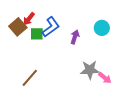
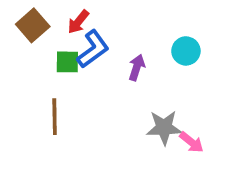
red arrow: (29, 19) -> (78, 22), moved
brown square: (18, 27) -> (33, 25), moved
brown line: (30, 78) -> (55, 117), moved, turned -42

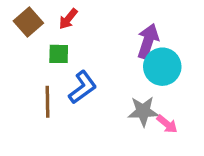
blue L-shape: (93, 49) -> (83, 87), moved
cyan circle: (186, 51) -> (162, 67), moved, size x1.5
purple arrow: (137, 67) -> (148, 41), moved, size x1.5

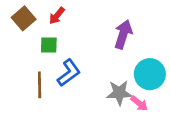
cyan circle: (162, 67) -> (150, 74), moved

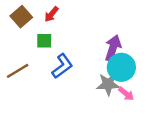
purple arrow: (123, 34) -> (113, 48), moved
cyan circle: (150, 74) -> (121, 67), moved
brown line: (40, 85) -> (18, 71), moved, turned 60

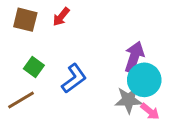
brown square: (21, 17) -> (25, 20), turned -35
green square: (44, 41) -> (34, 67), moved, turned 35
brown line: (18, 71) -> (21, 100), moved

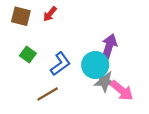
cyan circle: (144, 80) -> (95, 65), moved
brown line: (21, 100) -> (48, 94), moved
pink arrow: (150, 111) -> (122, 91), size x1.5

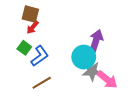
red arrow: (50, 14) -> (33, 27), moved
brown square: (21, 16) -> (30, 14), moved
blue L-shape: (60, 64) -> (40, 56), moved

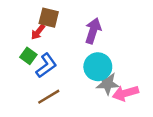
brown square: (30, 14) -> (49, 18), moved
purple arrow: (96, 41) -> (93, 31), moved
pink arrow: (107, 80) -> (125, 93), turned 125

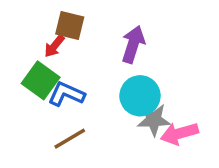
green square: (28, 56) -> (41, 80), size x1.5
blue L-shape: (46, 66) -> (66, 94), turned -120

